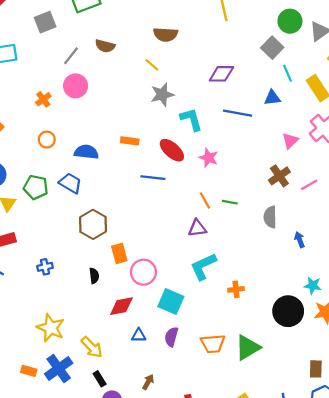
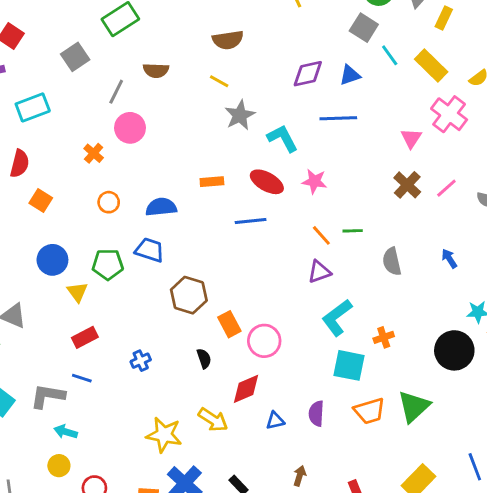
blue triangle: (272, 98) -> (350, 75), moved
gray semicircle: (270, 217) -> (392, 261), moved
cyan square: (171, 301) -> (349, 365), moved
yellow arrow: (92, 347) -> (213, 420), moved

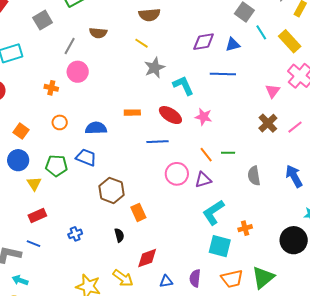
orange cross: (94, 153) -> (51, 88), turned -32
orange square: (41, 200) -> (21, 131), moved
blue arrow: (449, 259) -> (294, 176), size x1.6
pink circle: (264, 341) -> (177, 174), moved

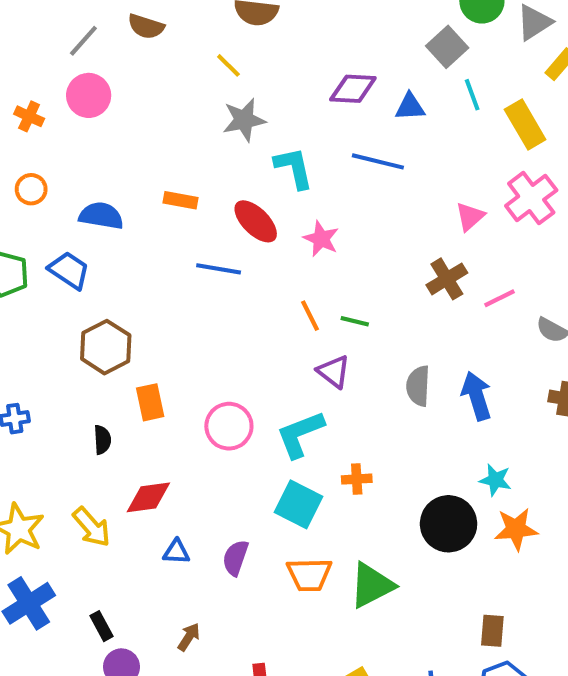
pink circle: (177, 174) -> (229, 426), moved
gray semicircle: (254, 176) -> (418, 386), moved
purple triangle: (203, 180) -> (334, 371), moved, turned 42

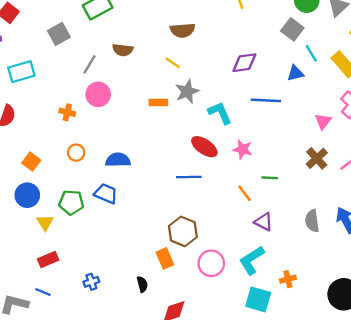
blue triangle: (410, 107) -> (295, 73), moved
orange rectangle: (181, 200) -> (158, 102), moved
green line: (355, 321) -> (270, 178), moved
brown hexagon: (106, 347) -> (183, 231), moved

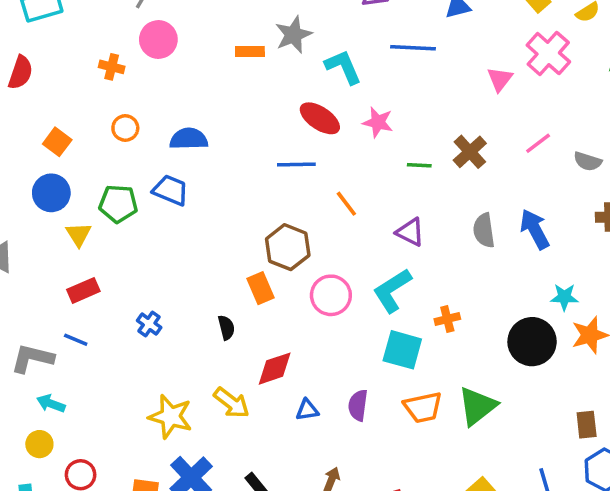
brown cross: (317, 158) -> (470, 152), moved
orange line: (245, 193) -> (346, 204), moved
blue cross: (91, 282) -> (149, 324), turned -35

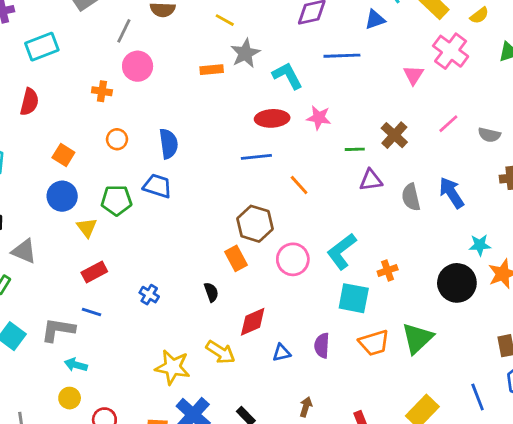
red ellipse: (320, 118) -> (272, 118), turned -32
blue semicircle: (189, 139) -> (168, 144), turned 88
purple triangle: (410, 232) -> (371, 180), moved, turned -30

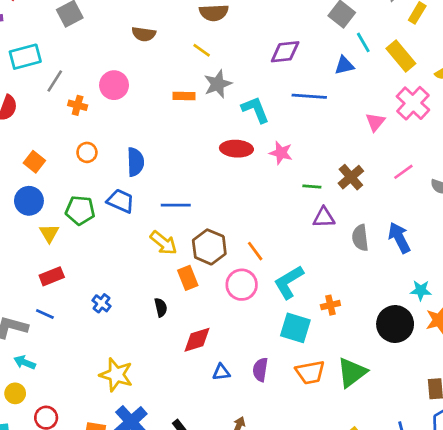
gray line: (124, 31) -> (55, 81), moved
blue line: (256, 157) -> (176, 205), moved
orange line: (299, 185) -> (255, 251), moved
yellow arrow: (221, 352) -> (164, 243), moved

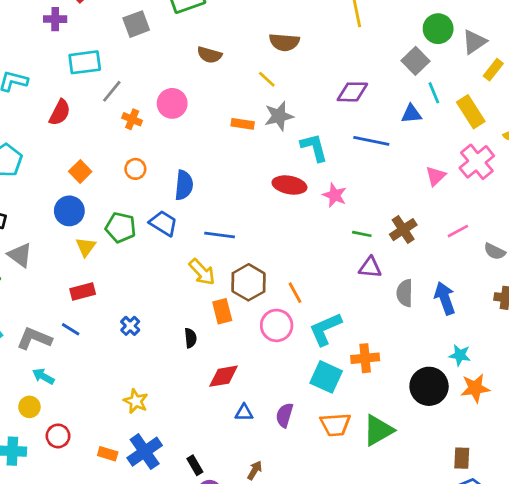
orange cross: (330, 305) -> (365, 358), size x1.4
yellow star: (116, 375) -> (136, 401), size x0.7

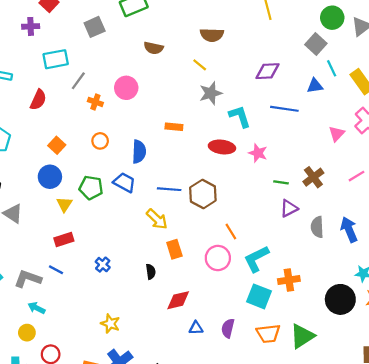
orange rectangle: (243, 124) -> (174, 127), moved
purple triangle: (370, 267) -> (289, 208), turned -30
brown hexagon: (249, 282) -> (203, 194), moved

